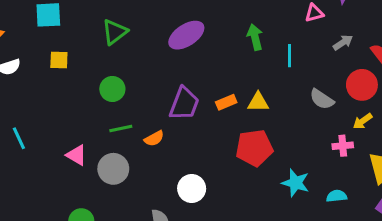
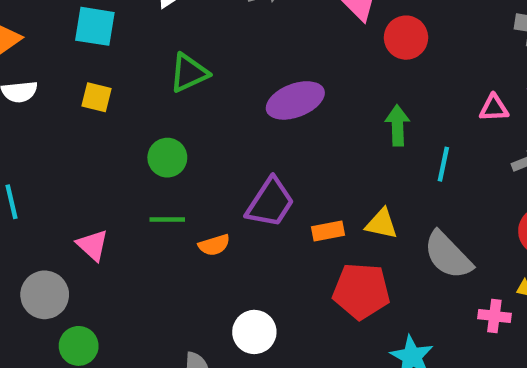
gray semicircle: (322, 99) -> (448, 255), moved, size x1.4
orange rectangle: (226, 102) -> (328, 231), moved
gray circle: (113, 169) -> (45, 295), moved

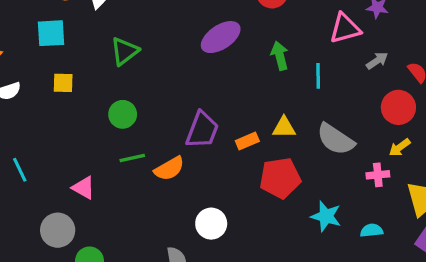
purple ellipse: (295, 100) -> (221, 37), moved
pink triangle: (494, 108) -> (345, 28), size x1.5
orange semicircle: (214, 245) -> (169, 169), size x1.4

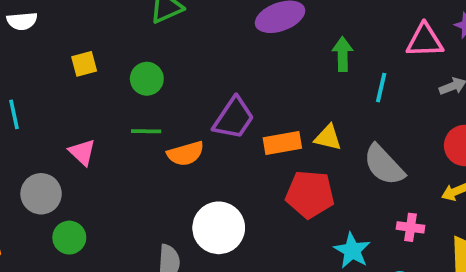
yellow square: (63, 83) -> (84, 64), moved, turned -30
orange rectangle: (247, 141) -> (282, 143), size x1.4
pink cross: (378, 175) -> (411, 227), moved
white circle: (211, 224) -> (219, 228), size x1.4

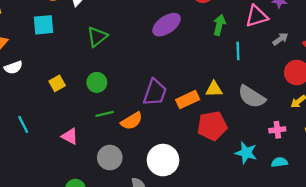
green arrow: (343, 54) -> (219, 25), moved, turned 30
gray circle: (41, 194) -> (110, 158), moved

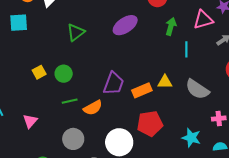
green triangle: (97, 37) -> (76, 32), moved
yellow square: (57, 83) -> (39, 72), moved
red pentagon: (212, 126) -> (150, 124), moved
pink triangle: (70, 136) -> (30, 121), moved, turned 42

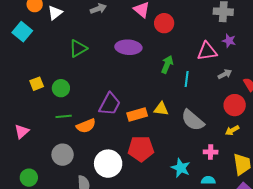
cyan square: (19, 23) -> (22, 32), turned 36
purple ellipse: (125, 25) -> (128, 47), turned 30
green arrow: (171, 26) -> (167, 64), moved

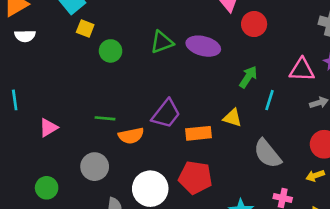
green triangle: (78, 48) -> (162, 42), moved
yellow square: (37, 84) -> (85, 28), moved, turned 32
green circle: (61, 88) -> (111, 51), moved
yellow triangle: (161, 109) -> (232, 118), moved

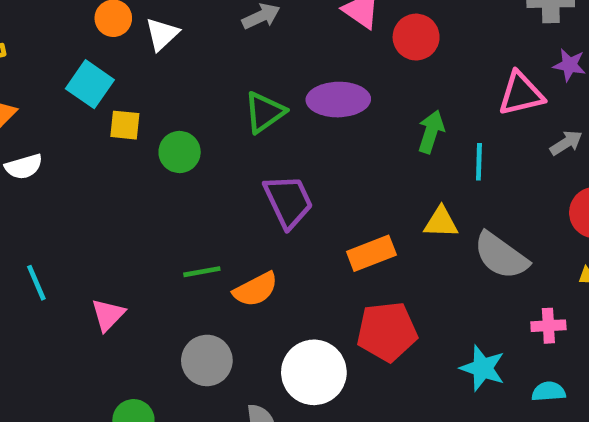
purple trapezoid: (166, 114) -> (288, 201), moved, turned -48
yellow triangle: (232, 118) -> (441, 222), moved

